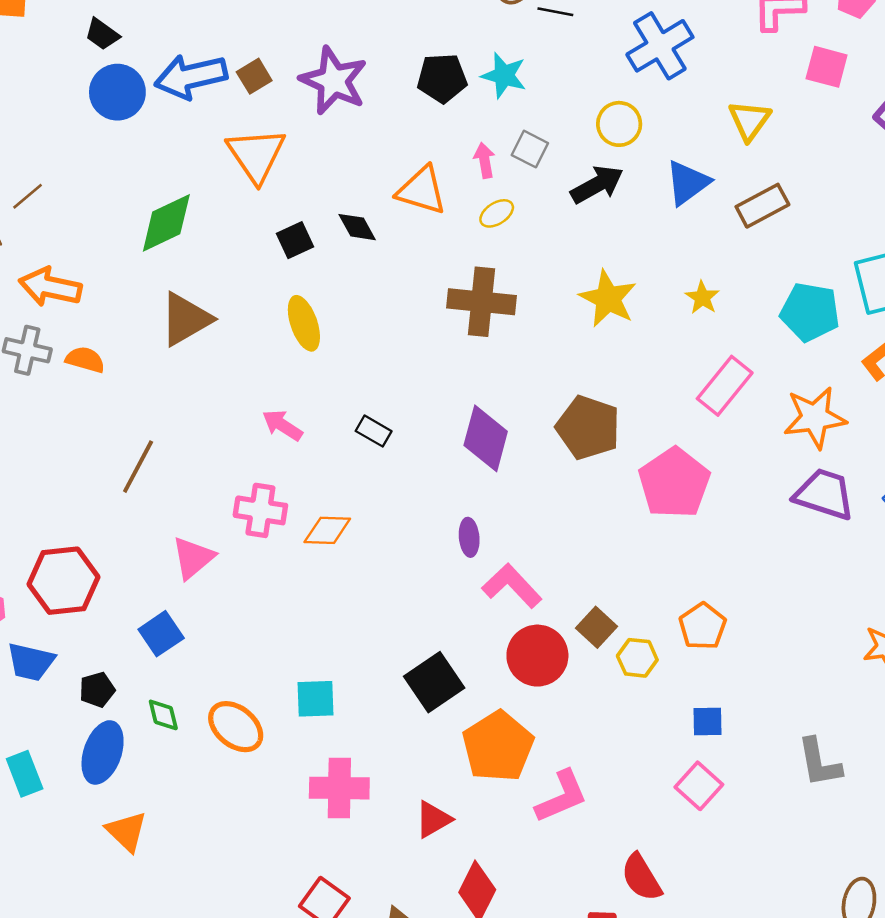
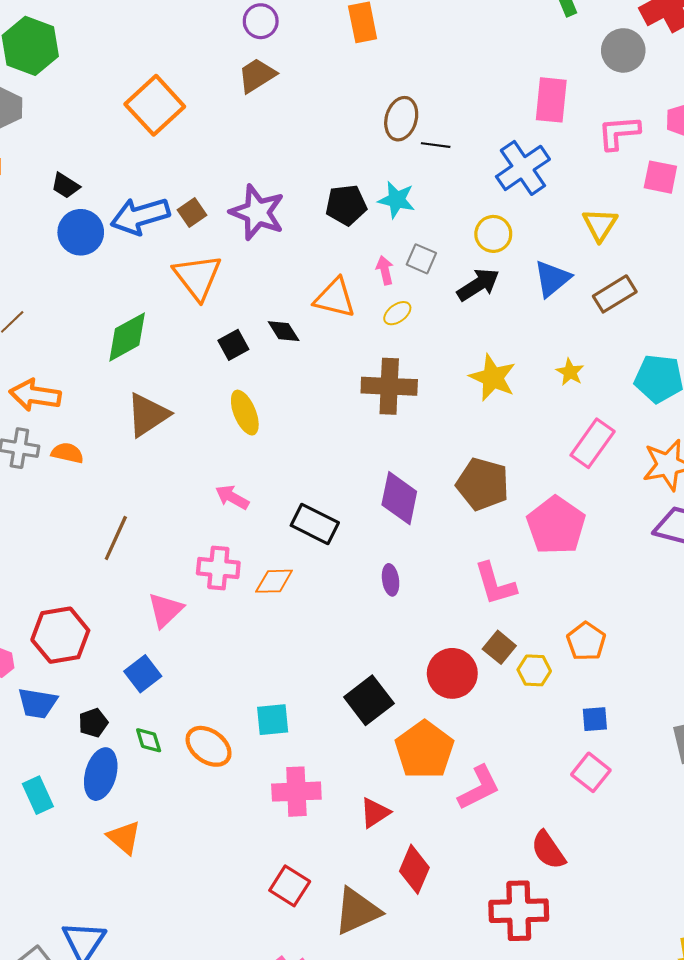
black rectangle: (374, 431) -> (315, 524), moved, size x1.6
pink L-shape: (512, 586) -> (495, 584), moved, turned -150

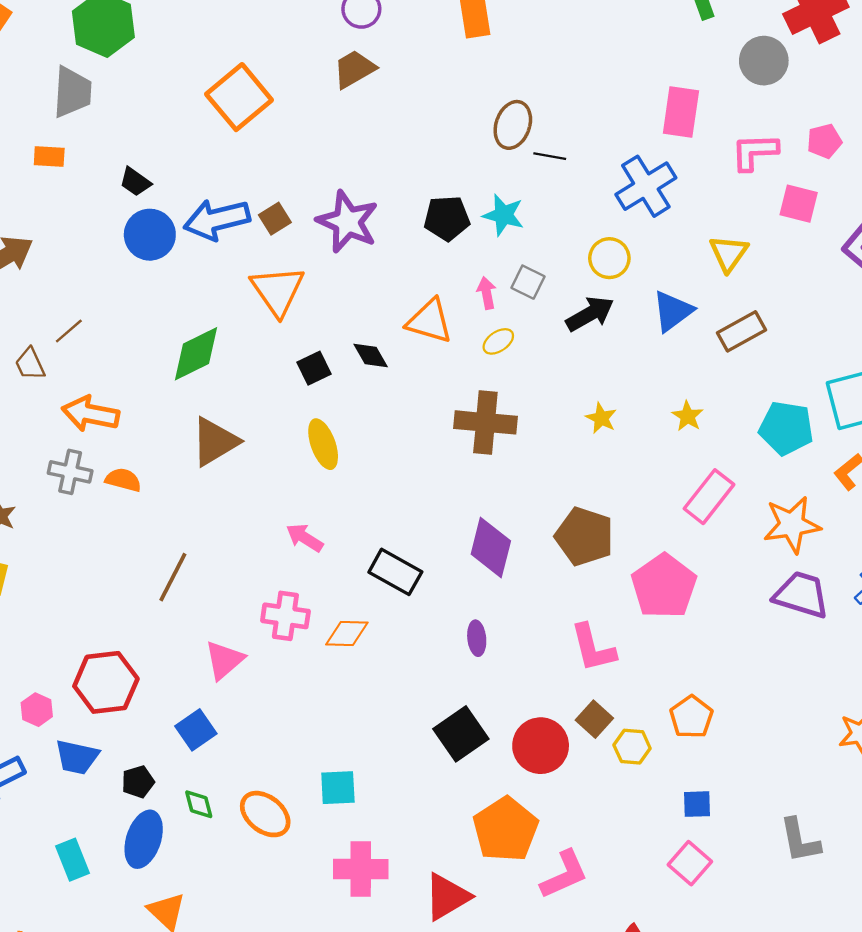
yellow star: (493, 378) -> (601, 418), size x0.6
black square: (369, 700) -> (461, 734), moved
red triangle: (375, 813) -> (447, 897), size x1.4

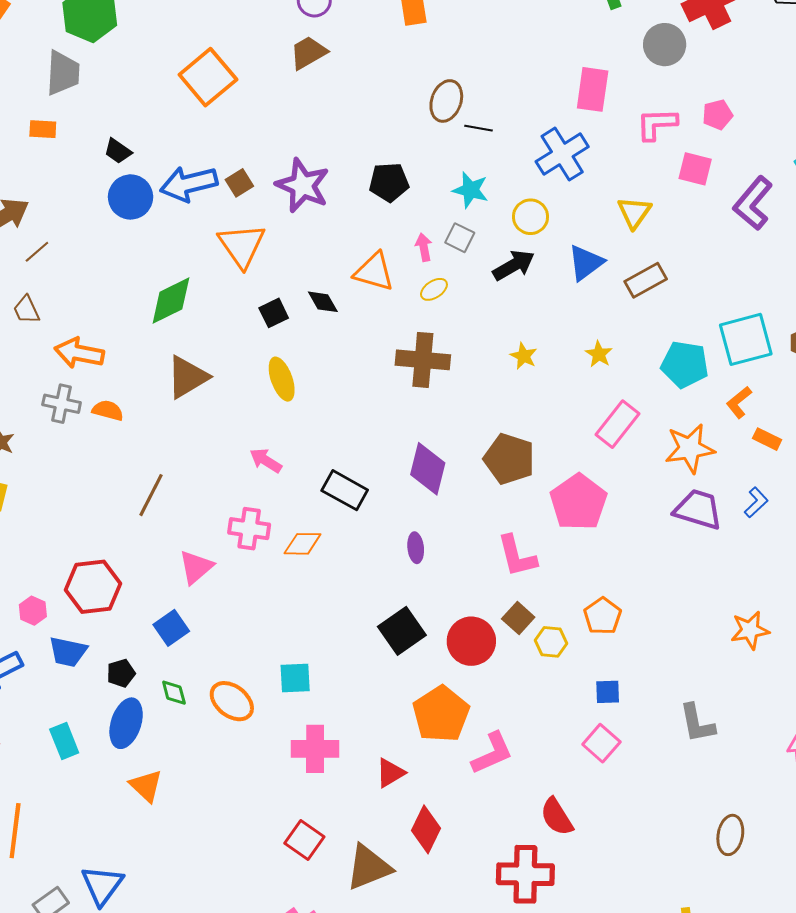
cyan star: (503, 215) -> (470, 190), moved
brown line: (69, 331) -> (37, 252), moved
red triangle: (447, 897) -> (390, 773), size x0.7

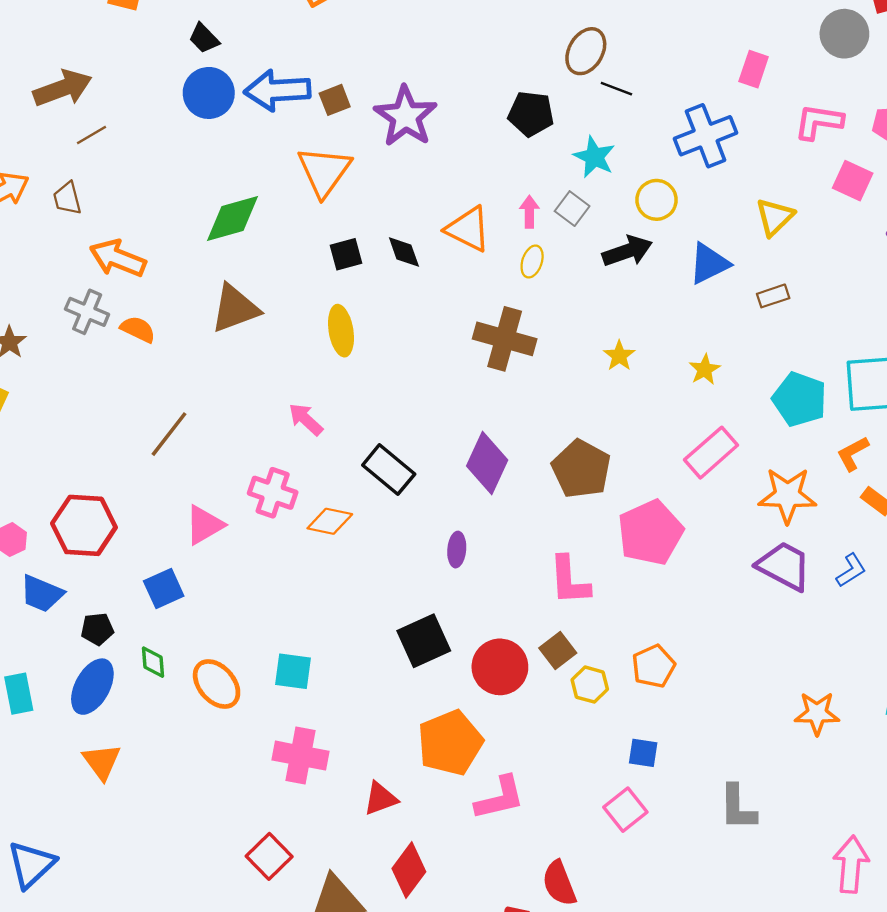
pink rectangle: (593, 89) -> (754, 69), size x0.7
black pentagon: (389, 182) -> (531, 114), moved
brown rectangle: (646, 280) -> (773, 296), size x0.7
yellow ellipse: (434, 289) -> (532, 262), turned -48

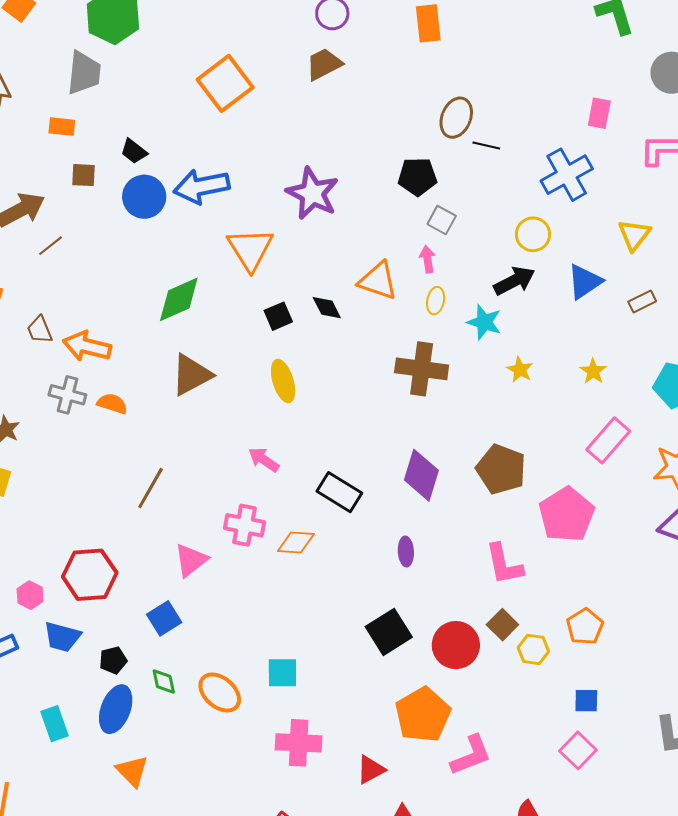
brown square: (335, 100) -> (83, 175), moved, turned 32
cyan star: (594, 157) -> (484, 322), moved
brown trapezoid: (67, 198) -> (40, 330), moved
gray square: (572, 209) -> (442, 220), moved

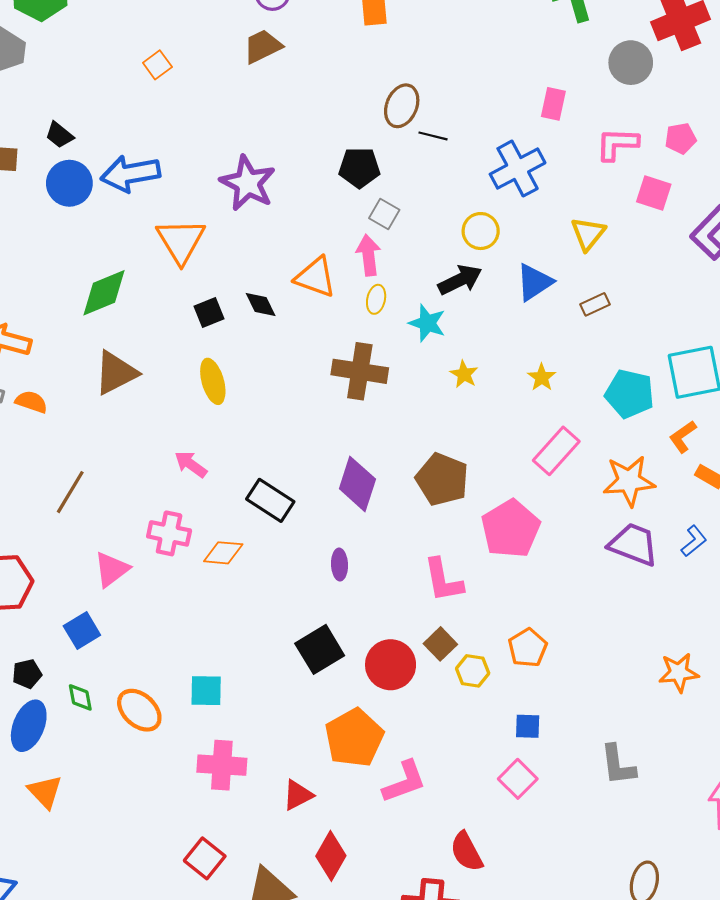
orange square: (225, 83) -> (157, 65), size x0.5
pink arrow: (428, 259) -> (368, 255), size x1.4

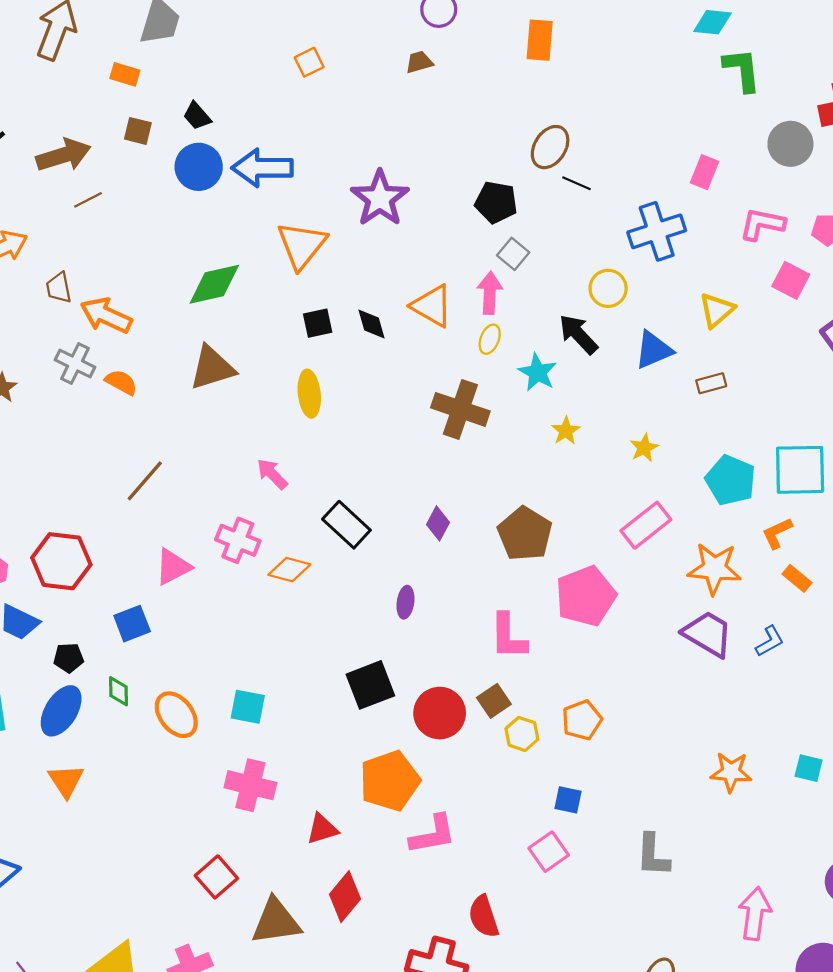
brown trapezoid: (263, 46) -> (419, 62), size x0.7
black arrow: (460, 280) -> (578, 334), turned -117
purple diamond: (357, 484) -> (438, 523), size x0.6

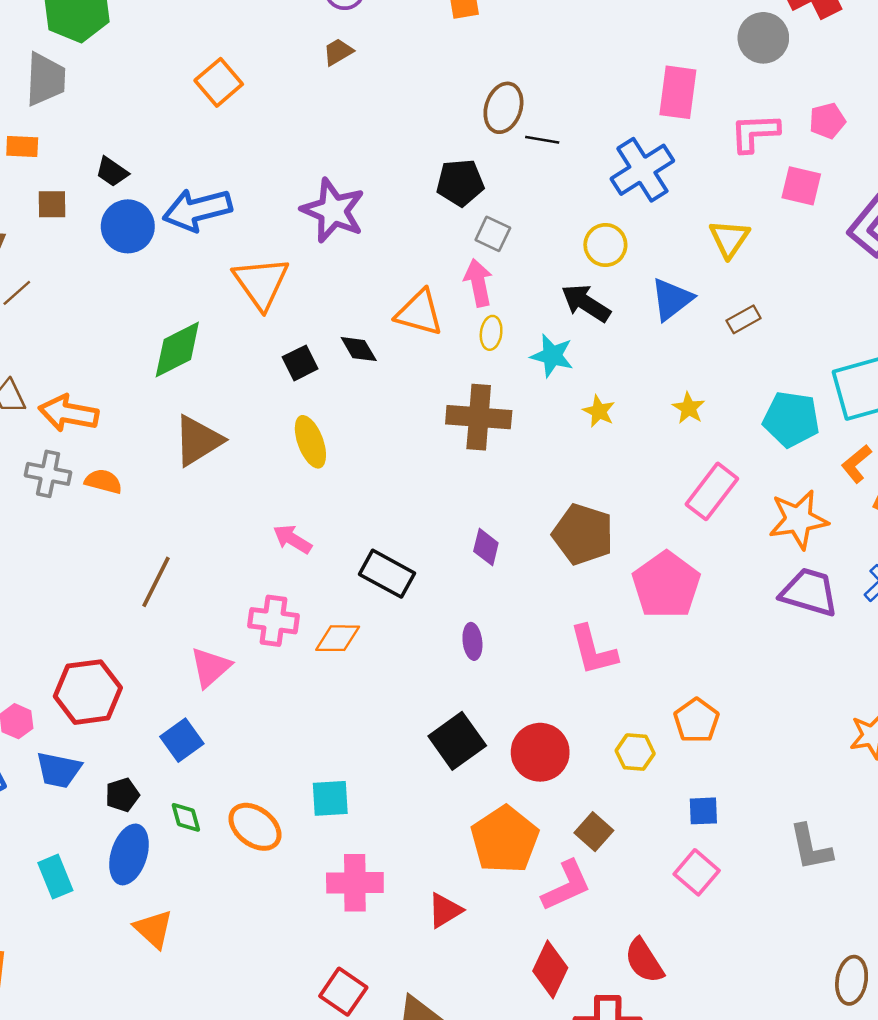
orange square: (309, 62) -> (219, 82), size x1.4
pink rectangle: (705, 172) -> (678, 92), size x1.4
brown square: (494, 701) -> (594, 832), moved
red diamond: (345, 897) -> (550, 969), moved

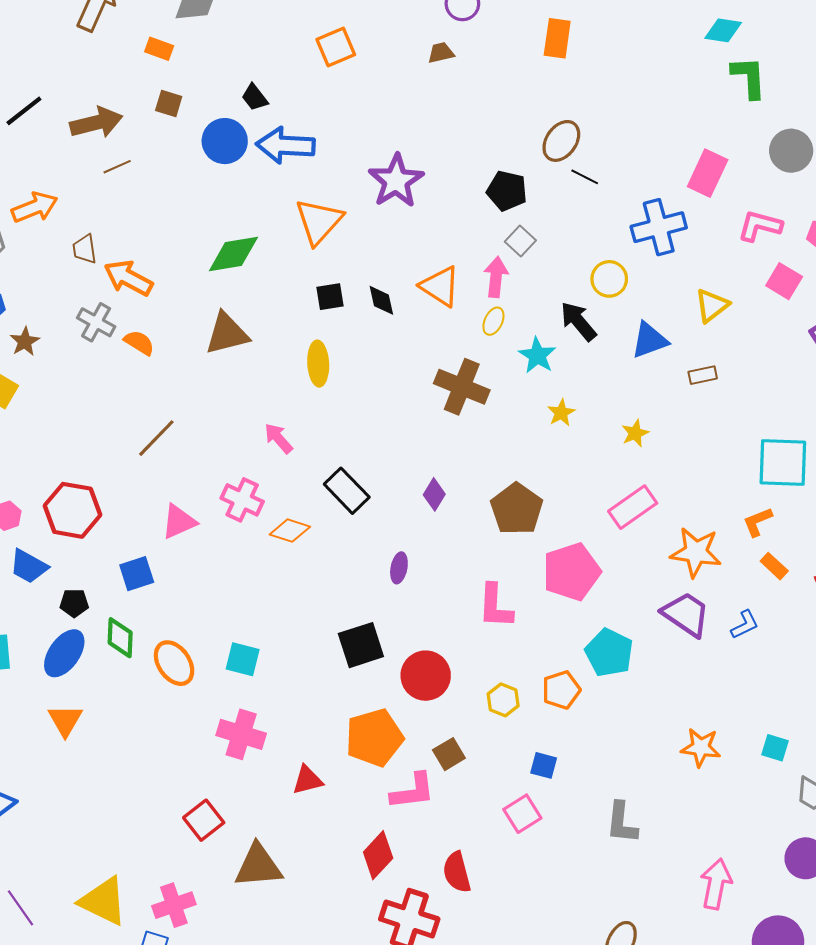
black trapezoid: (112, 172) -> (255, 97), moved
cyan pentagon: (791, 419) -> (609, 653), moved
green diamond: (186, 817) -> (120, 638), size x1.4

